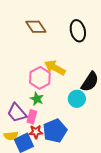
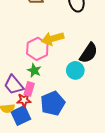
yellow arrow: (55, 68) -> (53, 39), turned -45
red star: (36, 132) -> (24, 100), moved

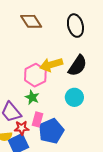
black semicircle: (89, 53) -> (78, 66), moved
pink rectangle: (29, 89) -> (37, 119), moved

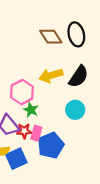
brown diamond: (31, 21) -> (51, 37), moved
pink hexagon: (35, 75) -> (22, 92), moved
red star: (22, 128) -> (24, 131), moved

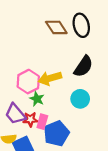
yellow arrow: (51, 75) -> (50, 78), moved

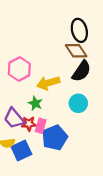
brown diamond: (56, 27) -> (76, 51), moved
pink hexagon: (28, 82) -> (19, 69), moved

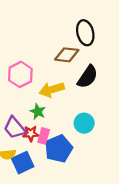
brown diamond: (76, 51) -> (67, 55), moved, turned -50
cyan circle: (78, 103) -> (84, 123), moved

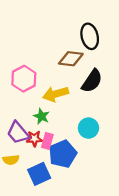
blue square: (23, 163) -> (39, 174), moved

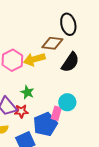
yellow arrow: (56, 94) -> (34, 59), moved
pink rectangle: (47, 141) -> (56, 113), moved

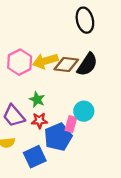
brown diamond: (52, 43) -> (66, 64), moved
red star: (21, 111) -> (39, 121), moved

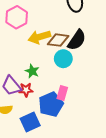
pink hexagon: (20, 62) -> (17, 17), moved
cyan circle: (84, 111) -> (63, 59), moved
red star: (39, 121) -> (26, 90), moved

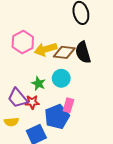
pink hexagon: (17, 17) -> (23, 42), moved
black semicircle: (77, 40) -> (83, 52), turned 130
cyan circle: (63, 59) -> (61, 78), moved

